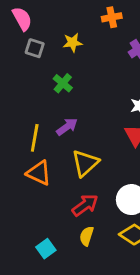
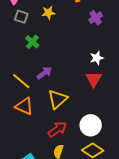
green cross: (63, 83) -> (32, 42), moved
yellow line: (35, 138) -> (21, 81), turned -60

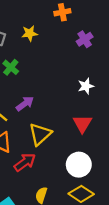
red triangle: (94, 79) -> (82, 124), moved
red arrow: (57, 129) -> (25, 162), moved

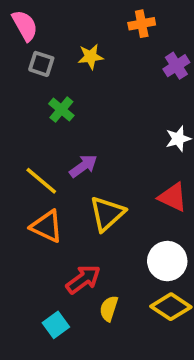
red triangle: (82, 124) -> (173, 197), turned -36
red arrow: (25, 162) -> (83, 279), moved

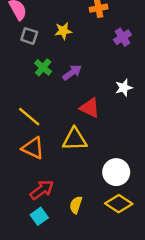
purple arrow: (83, 166) -> (72, 72), moved
red triangle: (173, 197) -> (90, 108), moved
yellow triangle: (107, 214) -> (75, 139), turned 40
red arrow: (83, 279) -> (42, 190), moved

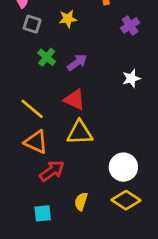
red triangle: (90, 108) -> (74, 100), moved
red arrow: (42, 190) -> (52, 171), moved
cyan square: (39, 216) -> (43, 213), turned 30

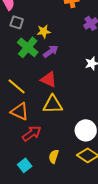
yellow star: (68, 19) -> (44, 31), moved
green cross: (47, 57) -> (28, 47), size x1.5
cyan square: (43, 213) -> (25, 165), turned -32

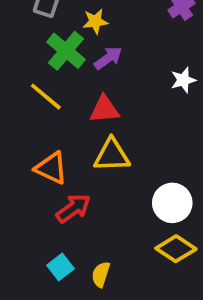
red triangle: (49, 79) -> (104, 109), turned -30
yellow line: (17, 86) -> (46, 97), moved
yellow semicircle: (54, 156) -> (101, 274), moved

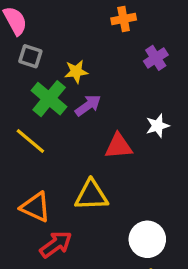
red triangle: (104, 109) -> (119, 146), moved

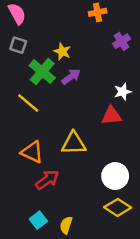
gray square: (30, 56) -> (18, 45), moved
yellow star: (76, 72) -> (62, 51), turned 30
red triangle: (119, 146) -> (111, 116), moved

